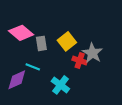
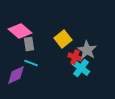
gray rectangle: (41, 43) -> (29, 44), moved
cyan cross: (60, 85) -> (81, 68), moved

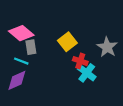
gray star: (87, 50) -> (107, 47), moved
cyan line: (31, 63) -> (21, 61), moved

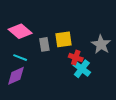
yellow square: (67, 42) -> (64, 39), turned 30
gray rectangle: (31, 47) -> (44, 44), moved

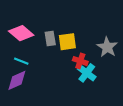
gray rectangle: (44, 44) -> (50, 38), moved

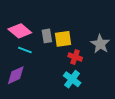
cyan line: (21, 61) -> (25, 50), moved
cyan cross: (87, 73) -> (72, 79), moved

